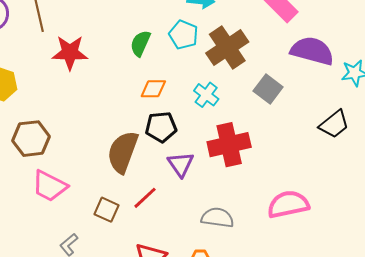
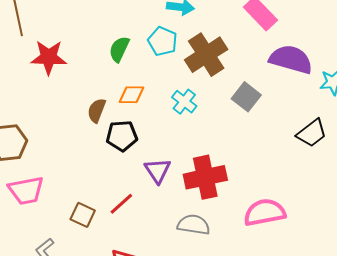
black pentagon: (161, 127) -> (122, 136), moved
red cross: (229, 145) -> (205, 177), moved
brown semicircle: (123, 152) -> (97, 110), moved, size x0.6
pink trapezoid: (50, 186) -> (26, 190), turned -39

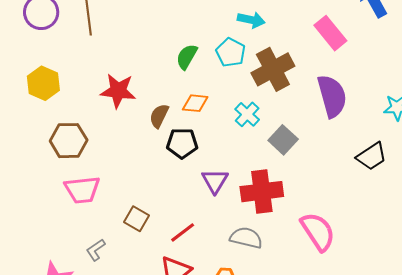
red star: (49, 57) -> (118, 91), moved
purple semicircle: (291, 59) -> (332, 96), moved, turned 54
gray square: (246, 97) -> (283, 140), moved
red line: (121, 204) -> (183, 232), moved
pink semicircle: (265, 212) -> (318, 232), turned 63

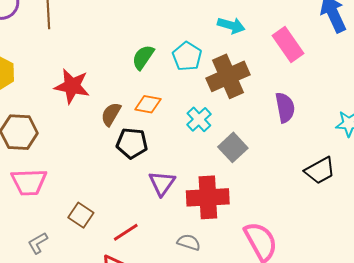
cyan arrow: (251, 20) -> (231, 25), moved
purple semicircle: (332, 96) -> (285, 108), size x0.7
gray semicircle: (246, 238) -> (189, 242), size x0.7

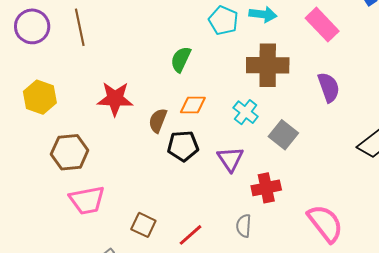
cyan pentagon: (187, 56) -> (223, 20), moved
brown cross: (228, 76) -> (268, 65), turned 33
purple triangle: (162, 183) -> (230, 159), moved
red cross: (208, 197) -> (266, 188), size x0.7
gray semicircle: (189, 242) -> (244, 226), moved, turned -95

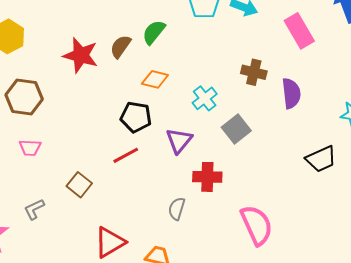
brown cross: (268, 65) -> (254, 72), moved, size x0.6
brown semicircle: (158, 121) -> (120, 47), moved
pink trapezoid: (87, 200) -> (30, 148), size x0.6
red line: (190, 235) -> (126, 155), moved

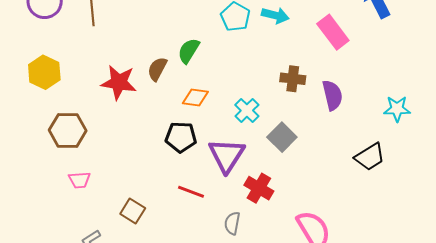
purple triangle: (179, 141) -> (227, 155), size x1.4
red line: (126, 155) -> (191, 192), moved, turned 56
red cross: (207, 177) -> (259, 188), turned 36

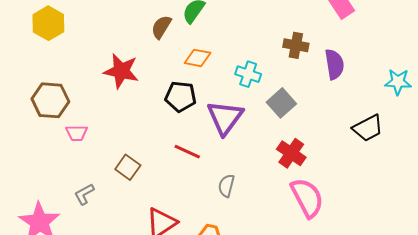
red star: (119, 82) -> (121, 71), moved
cyan cross: (247, 111) -> (248, 74), turned -30
brown hexagon: (68, 130) -> (50, 100), moved
red cross: (259, 188) -> (291, 153), moved

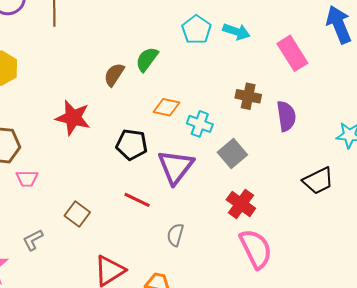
orange diamond: (198, 58) -> (167, 107), moved

